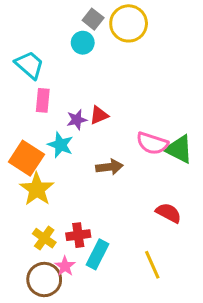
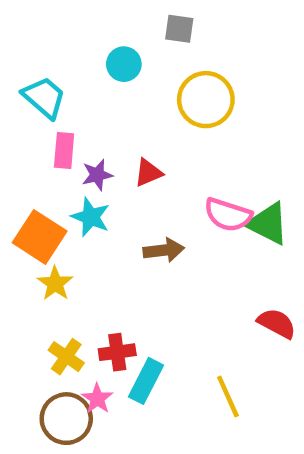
gray square: (93, 19) -> (179, 29), moved, turned -30
yellow circle: (129, 23) -> (206, 100), moved
purple star: (77, 120) -> (97, 175), moved
yellow star: (37, 189) -> (55, 283), size x0.7
red semicircle: (169, 213) -> (277, 323), moved

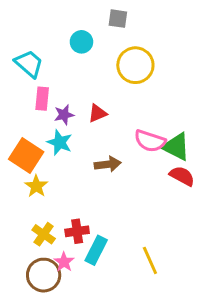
red semicircle: (277, 323) -> (182, 176), moved

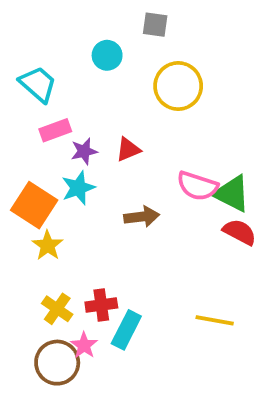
pink rectangle: (42, 99) -> (55, 130), turned 65
cyan star: (60, 142) -> (78, 188), turned 30
yellow line: (150, 260) -> (215, 320), moved, turned -56

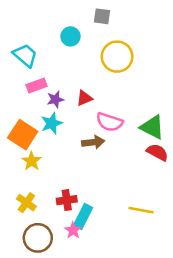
pink semicircle: (197, 186) -> (110, 122), moved
yellow cross: (57, 309) -> (26, 203), moved
pink star: (84, 345) -> (73, 230), moved

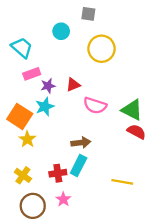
brown arrow: (93, 142) -> (81, 143), moved
cyan rectangle: (83, 216) -> (79, 166), moved

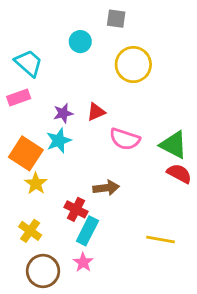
pink rectangle: (32, 74) -> (19, 97), moved
cyan rectangle: (79, 166) -> (87, 231), moved
red cross: (58, 173) -> (76, 209), moved, turned 35

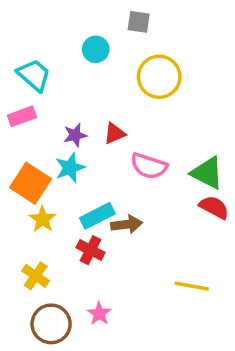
cyan rectangle: (87, 231) -> (97, 216), moved, turned 36

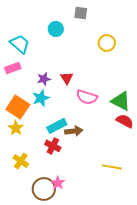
yellow circle: (159, 77) -> (107, 43), moved, size x0.7
red triangle: (115, 133) -> (67, 78), turned -40
yellow star: (42, 219) -> (16, 128), moved
brown circle: (51, 324) -> (44, 189), moved

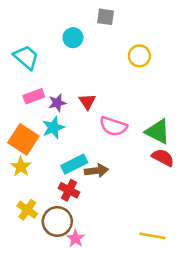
pink rectangle: (13, 68) -> (34, 96), moved
yellow line: (112, 167) -> (152, 236), moved
brown circle: (44, 189) -> (57, 221), moved

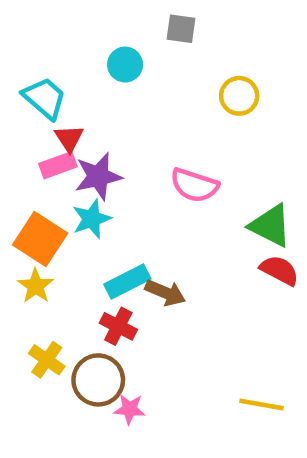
red triangle: (87, 102) -> (69, 138), moved
purple star: (57, 103) -> (98, 176), size x1.5
pink semicircle: (113, 126) -> (194, 185), moved
brown arrow: (96, 171) -> (165, 293), turned 30
pink star: (76, 238) -> (130, 409), turned -30

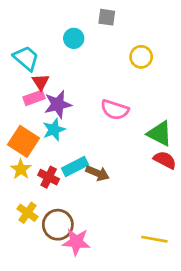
red cross: (118, 326) -> (49, 177), moved
pink star: (130, 409) -> (76, 242), size x1.5

